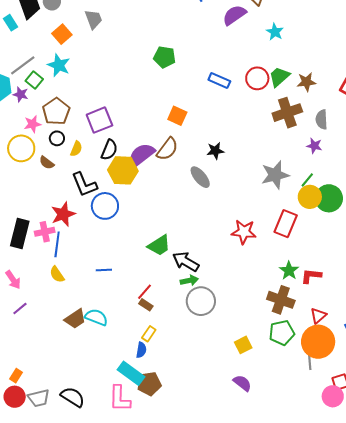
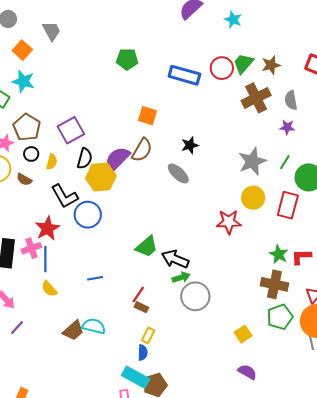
blue rectangle: (219, 81) -> (184, 75), size x1.4
yellow circle: (310, 197) -> (253, 198), moved
red rectangle: (286, 224) -> (288, 205), moved

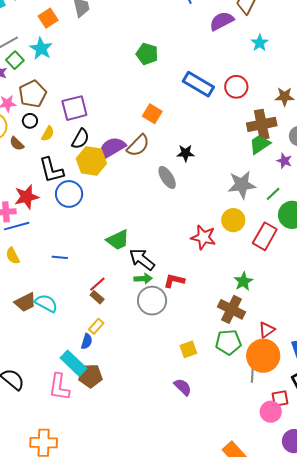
green trapezoid: (243, 64) -> (260, 144), moved
red L-shape: (301, 257) -> (174, 281), moved
blue line: (45, 259) -> (17, 226), turned 60

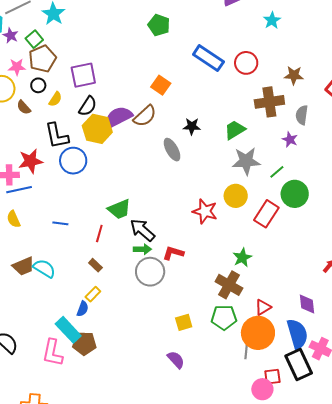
green square: (15, 60) -> (34, 39), moved
green trapezoid: (260, 144) -> (235, 130), moved
red line: (97, 284) -> (99, 233), moved, turned -36

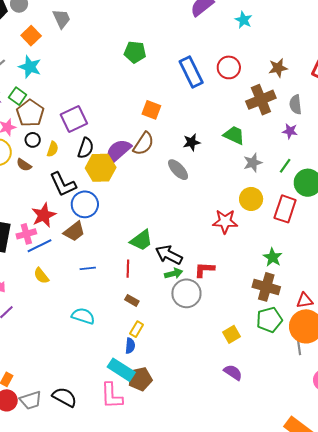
blue rectangle: (208, 58) -> (191, 72), turned 44
green trapezoid: (235, 130) -> (234, 135), turned 70
gray star: (246, 161) -> (253, 163), size x0.7
brown trapezoid: (23, 266) -> (74, 231), moved
red triangle: (263, 307) -> (305, 300), turned 36

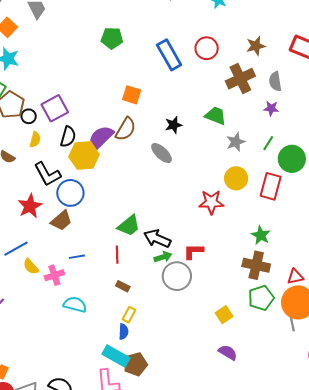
black circle: (33, 140) -> (29, 116), moved
pink cross: (26, 234) -> (54, 275), moved
blue line: (39, 246) -> (16, 249), moved

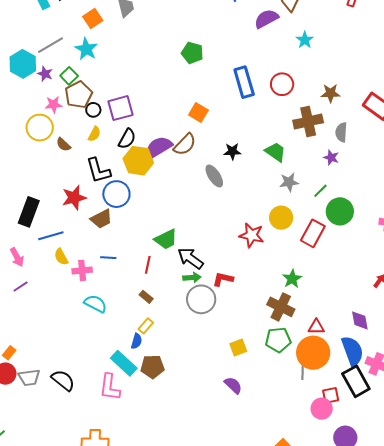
brown pentagon: (135, 364) -> (152, 367), moved

